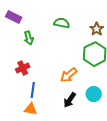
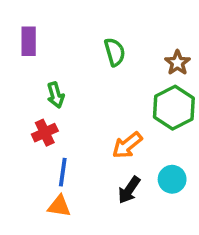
purple rectangle: (14, 17) -> (29, 41), turned 63
green semicircle: (62, 23) -> (115, 52), turned 63
green arrow: (29, 38) -> (56, 95), moved

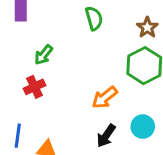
green arrow: (56, 95) -> (44, 55), turned 55
blue line: (63, 172) -> (18, 136), moved

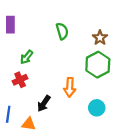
orange arrow: (105, 98) -> (70, 87), turned -48
black arrow: (106, 136) -> (44, 104), moved

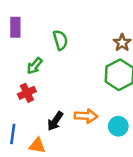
green semicircle: (62, 31) -> (60, 40), moved
orange arrow: (70, 87) -> (86, 116), moved, turned -90

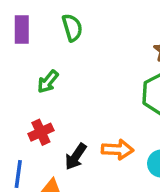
green semicircle: (60, 40) -> (72, 28), moved
red cross: (27, 93) -> (41, 132), moved

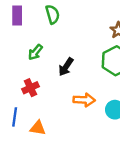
black arrow: (76, 157) -> (66, 67), moved

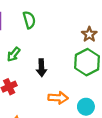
black arrow: (66, 67) -> (41, 68), turned -36

